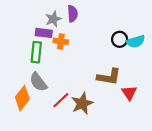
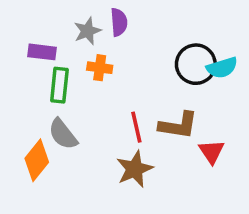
purple rectangle: (44, 33) -> (42, 52), moved
black circle: (120, 39) -> (196, 64), size x1.5
red line: (61, 100) -> (136, 127), moved, turned -60

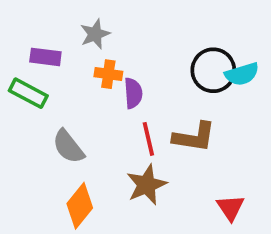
purple semicircle: (119, 22) -> (133, 93), moved
green rectangle: (59, 85) -> (28, 93), moved, turned -68
red triangle: (212, 152) -> (230, 208), moved
orange diamond: (37, 160) -> (80, 206), moved

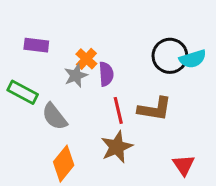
gray star: (95, 34) -> (76, 76), moved
orange cross: (108, 74) -> (86, 59), turned 35
green rectangle: (28, 93) -> (23, 92), moved

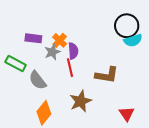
purple rectangle: (36, 45) -> (33, 38), moved
black circle: (170, 56) -> (127, 26), moved
red line: (118, 110) -> (70, 68), moved

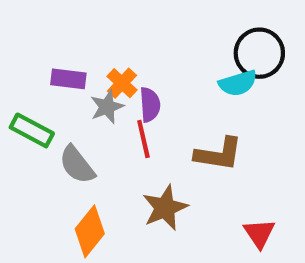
cyan semicircle: (133, 40) -> (238, 83), moved

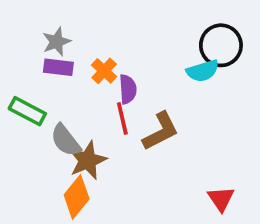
gray star: (107, 107) -> (57, 42), moved
brown L-shape: (219, 154) -> (161, 131), moved, turned -36
brown star: (165, 208) -> (88, 160), moved

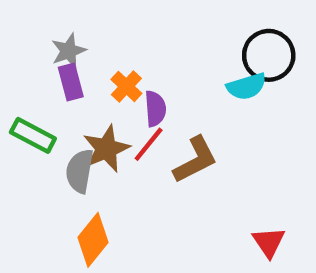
purple rectangle: (58, 67) -> (71, 82), turned 68
red line: (122, 118) -> (149, 144), turned 52
gray semicircle: (66, 140) -> (80, 171), turned 48
brown star: (88, 160) -> (106, 149), moved

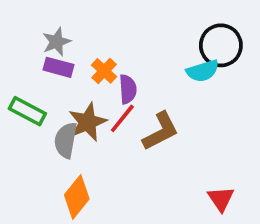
purple rectangle: (71, 82) -> (58, 67), turned -60

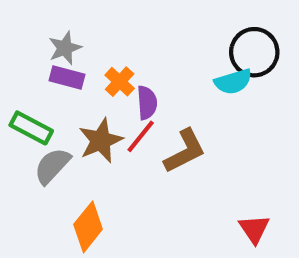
gray semicircle: (66, 140) -> (52, 166), moved, turned 33

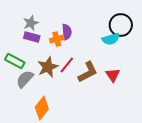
orange cross: (120, 82) -> (57, 39), turned 32
purple semicircle: (147, 103) -> (67, 32), moved
red triangle: (254, 229) -> (113, 75), moved

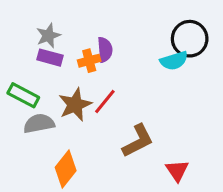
brown L-shape: (88, 72) -> (138, 141), moved
red triangle: (113, 75) -> (177, 171), moved
gray semicircle: (25, 79) -> (39, 123), turned 36

